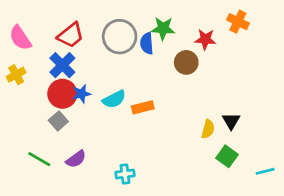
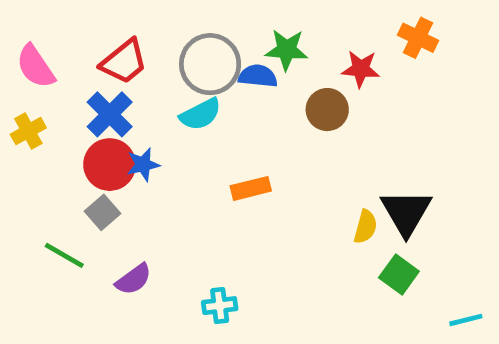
blue semicircle: (147, 43) -> (258, 76), turned 100
cyan semicircle: (114, 99) -> (200, 114), moved
black triangle: (231, 121) -> (406, 212), size x1.6
green line: (39, 159) -> (64, 255), moved
cyan line: (265, 171) -> (466, 320), moved

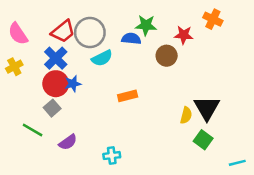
gray circle: (210, 64) -> (90, 33), moved

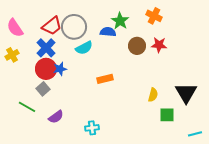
orange cross: (213, 19) -> (154, 16), moved
green star: (146, 25) -> (120, 21), turned 30
red star: (184, 35) -> (159, 45), moved
black triangle: (207, 108) -> (186, 93), moved
green square: (203, 140) -> (167, 115), turned -35

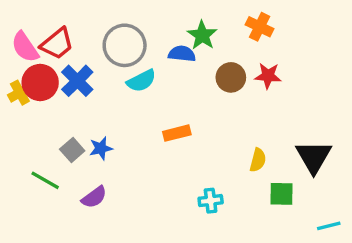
red trapezoid: (52, 26) -> (57, 44), moved
red circle: (46, 69) -> (40, 82), moved
blue star: (60, 69) -> (101, 148), moved
cyan cross: (92, 128) -> (211, 201), moved

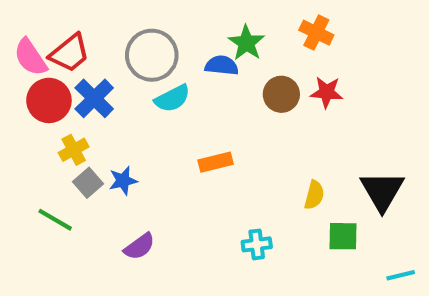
yellow cross: (20, 93) -> (74, 150), moved
purple semicircle: (94, 197) -> (139, 246), moved

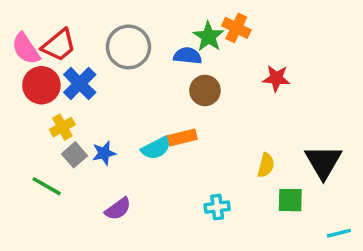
orange cross: (316, 33) -> (236, 28), moved
brown circle: (281, 94) -> (205, 90), moved
cyan semicircle: (172, 98) -> (156, 148), moved

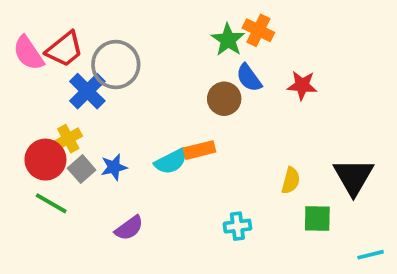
gray circle: (128, 47) -> (116, 65), moved
blue semicircle: (188, 56) -> (249, 78), moved, turned -132
red circle: (41, 85) -> (45, 160), moved

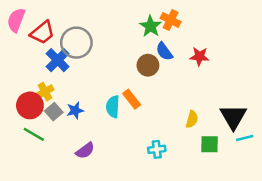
pink semicircle: (28, 53) -> (16, 20), moved, turned 55
orange rectangle: (199, 150) -> (132, 99), turned 66
cyan semicircle: (171, 161) -> (113, 107), turned 120
cyan line: (371, 255) -> (245, 138), moved

